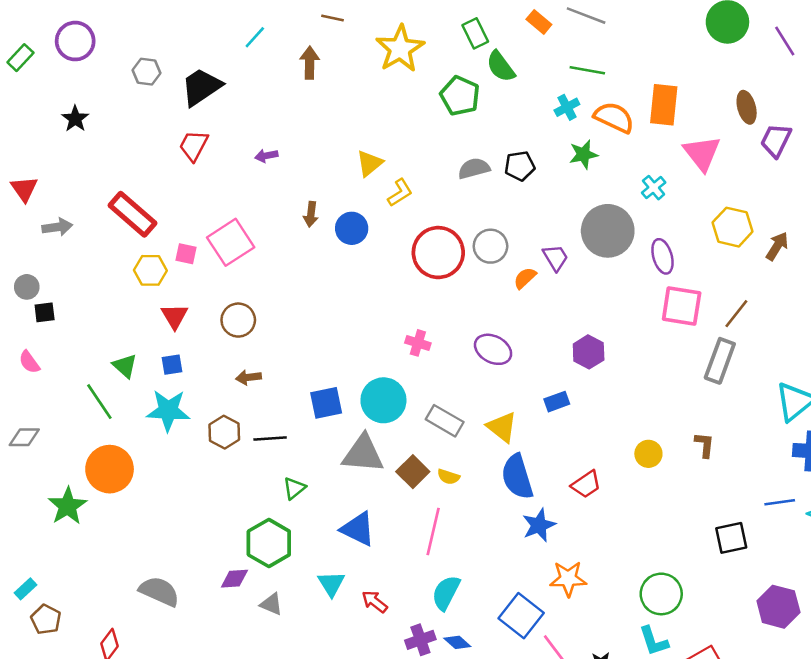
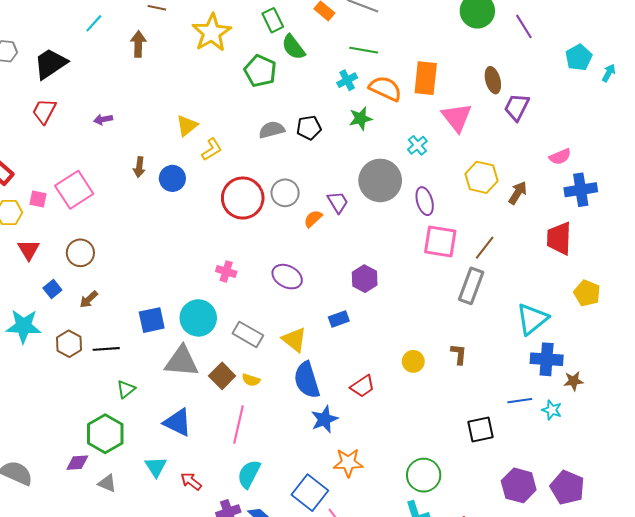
blue square: (172, 365) -> (52, 289), moved, turned -30
brown arrow: (248, 377) -> (89, 299), turned -36

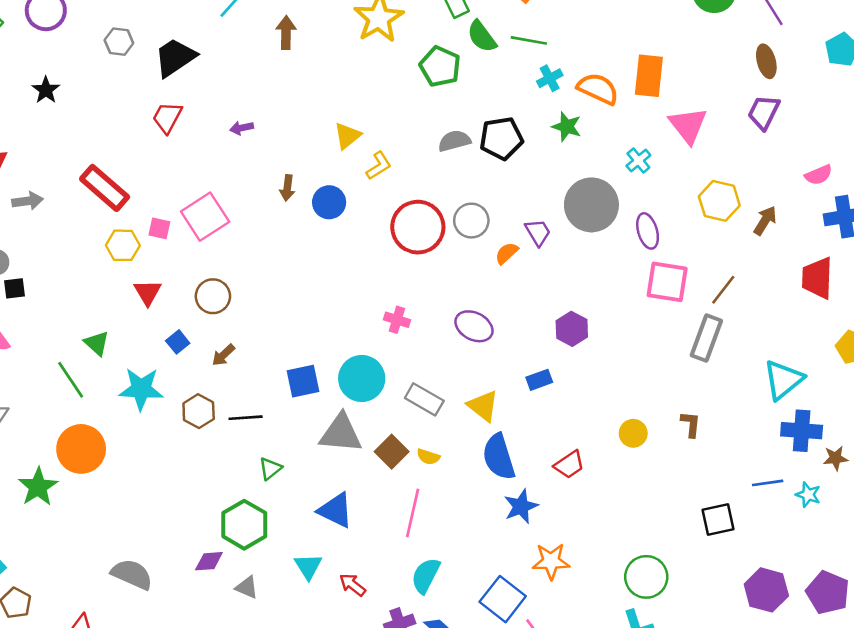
green line: (364, 50) -> (529, 40), moved
brown ellipse: (493, 80) -> (766, 61), moved
green star: (361, 118) -> (567, 127), turned 30
black pentagon: (309, 128) -> (501, 138), size x1.4

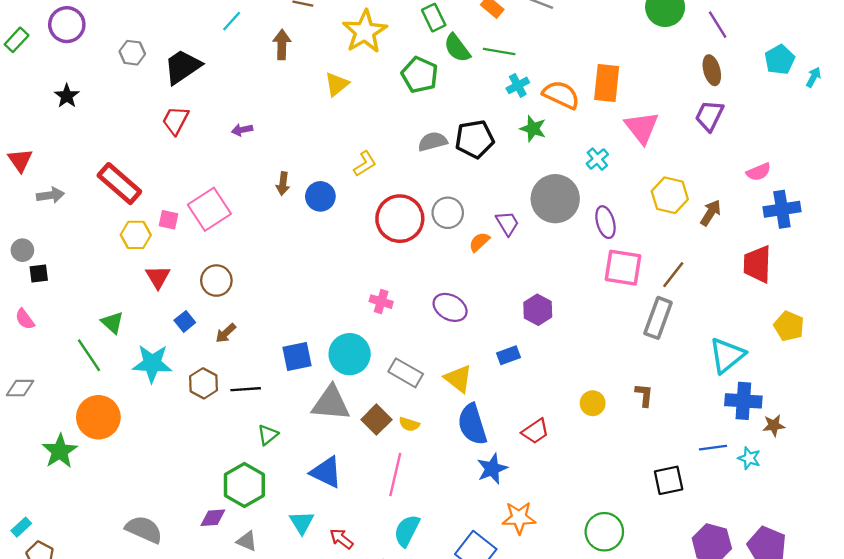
yellow triangle: (347, 136) -> (337, 84), moved

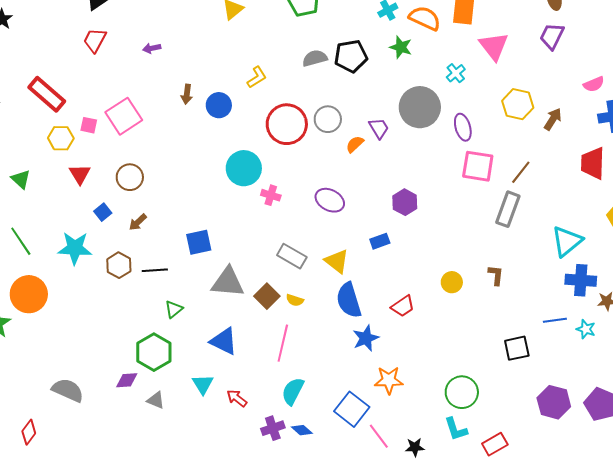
green triangle: (112, 323) -> (21, 179), moved
cyan circle: (350, 354) -> (244, 168), moved

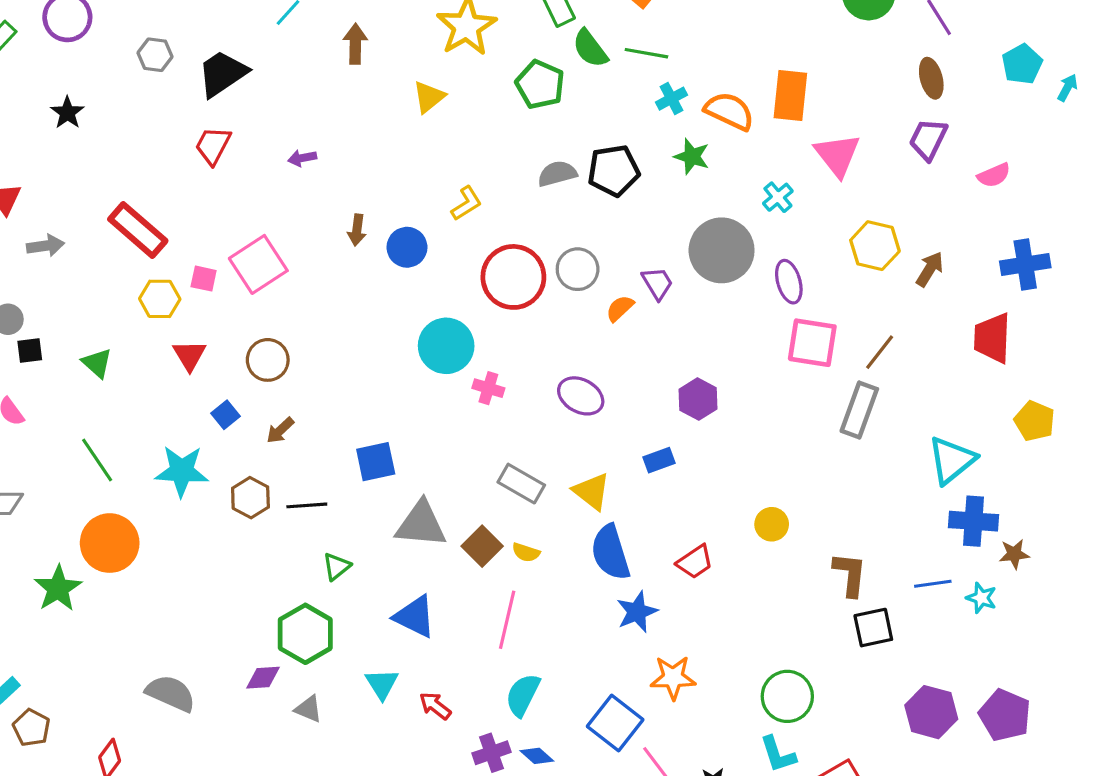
pink semicircle: (594, 84) -> (994, 175), moved
brown L-shape: (496, 275) -> (850, 574), moved, size x1.4

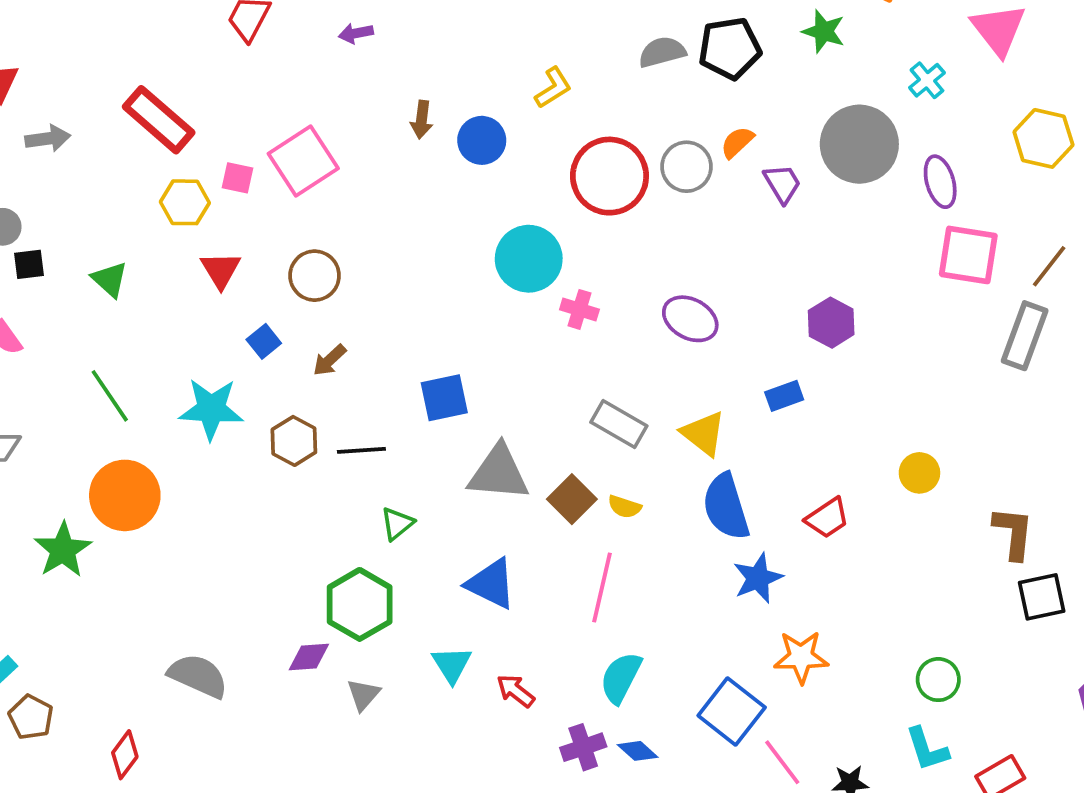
orange semicircle: (620, 308) -> (737, 142), moved
green circle: (787, 696) -> (938, 680), size x0.7
gray triangle: (308, 709) -> (363, 695), turned 48

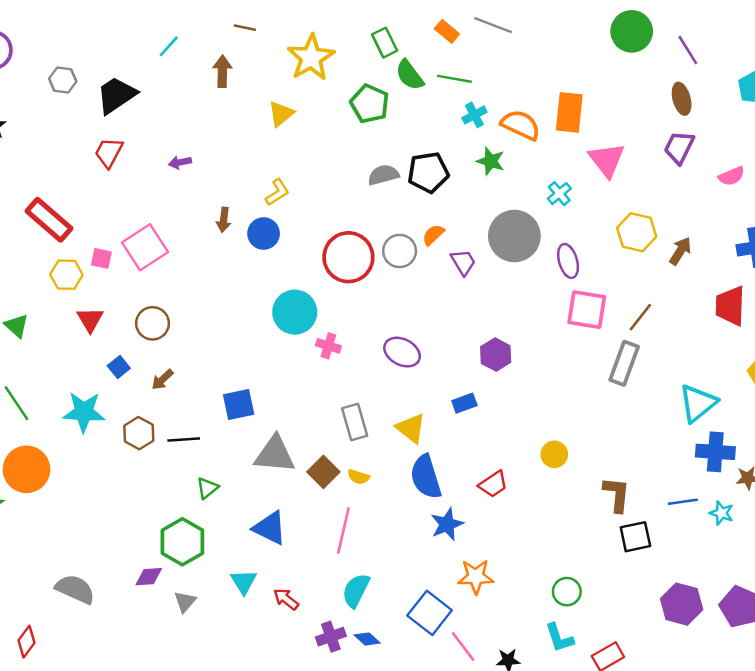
yellow L-shape: (553, 88) -> (277, 192), moved
gray rectangle: (619, 424) -> (355, 422), turned 44

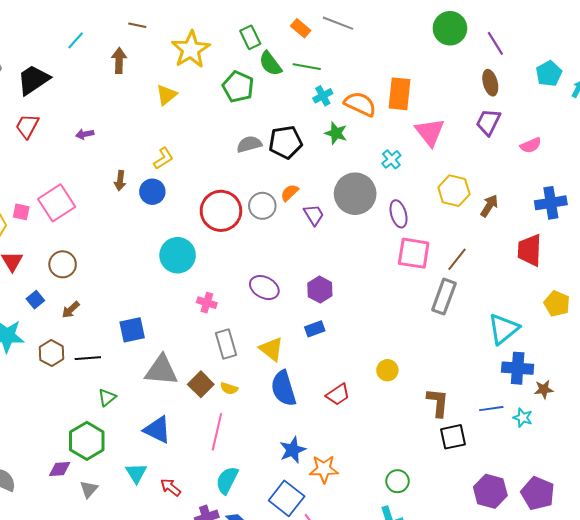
pink cross: (328, 346) -> (207, 303), moved
purple hexagon: (496, 355) -> (320, 290), moved
blue star: (447, 524) -> (293, 450), moved

